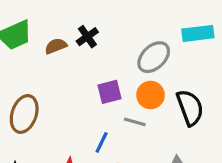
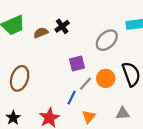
orange circle: (151, 95) -> (106, 78), moved
gray line: (135, 122) -> (85, 84), moved, turned -64

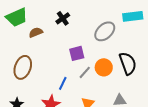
brown semicircle: (41, 33) -> (36, 32), moved
blue line: (72, 98) -> (63, 83), moved

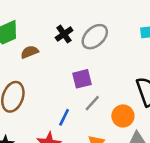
gray ellipse: (105, 31) -> (95, 37), moved
orange circle: (104, 67) -> (123, 116), moved

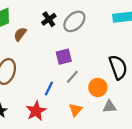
brown semicircle: (30, 52) -> (20, 34), turned -32

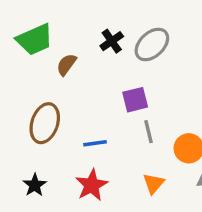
gray line: (72, 77) -> (149, 132), turned -56
blue line: (49, 89) -> (95, 143), moved, turned 56

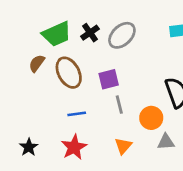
green trapezoid: (35, 39) -> (57, 34), moved
brown semicircle: (66, 65) -> (37, 63), moved
brown ellipse: (45, 123) -> (69, 73), moved, turned -48

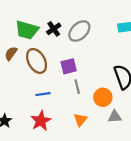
green trapezoid: (57, 34) -> (27, 30), turned 40

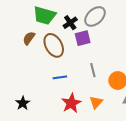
black cross: (54, 29) -> (70, 23), moved
purple square: (69, 66) -> (83, 38), moved
red star: (41, 121) -> (71, 103), moved

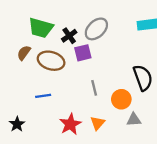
brown ellipse: (54, 45) -> (51, 61), turned -45
blue line: (60, 77) -> (43, 96), moved

